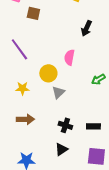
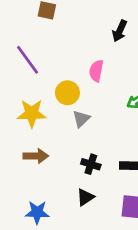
yellow star: (22, 88) -> (32, 113), size x1.5

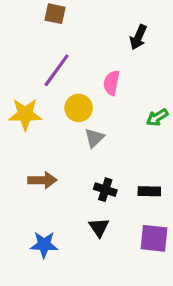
purple line: (28, 60) -> (57, 70), moved, turned 72
yellow star: (32, 113) -> (25, 114), moved
black triangle: (85, 197) -> (99, 227), turned -30

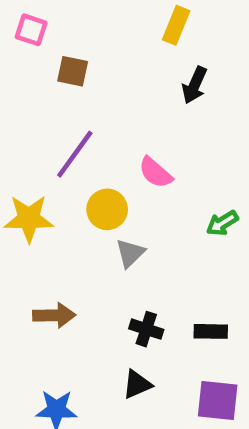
black arrow: (138, 37) -> (195, 85), moved
pink semicircle: (112, 83) -> (155, 173), turned -60
black triangle: (99, 227) -> (137, 384), turned 40

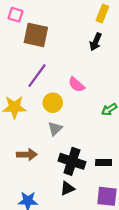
yellow rectangle: (176, 25) -> (102, 14), moved
brown square: (73, 71) -> (36, 35), size x1.6
gray triangle: (130, 253) -> (55, 129), moved
black cross: (146, 329) -> (72, 161), size x1.6

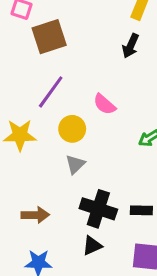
brown square: (36, 35) -> (49, 37), turned -30
brown arrow: (27, 155) -> (35, 215), moved

